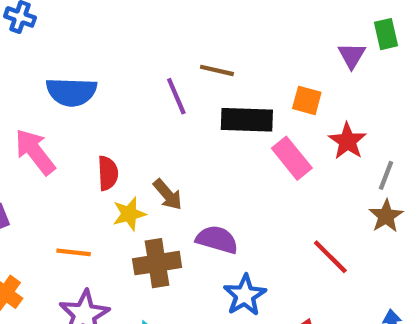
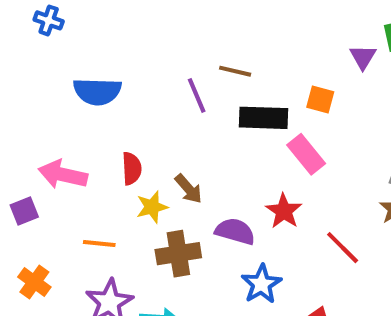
red star: (347, 141) -> (284, 211), moved
pink arrow: (35, 152) -> (63, 175), moved, turned -39

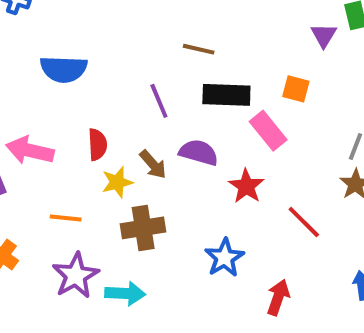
purple line: (197, 95) -> (159, 101), moved
orange square: (320, 100) -> (296, 89), moved
purple semicircle: (235, 231) -> (199, 152), moved

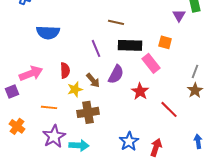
pink arrow: (30, 150) -> (31, 73), turned 145
purple semicircle: (199, 152) -> (116, 74), turned 102
blue star: (224, 258) -> (129, 141), moved

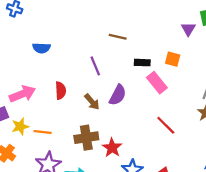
blue semicircle: (48, 32) -> (41, 48), size x0.7
black rectangle: (130, 45) -> (142, 63), moved, size x0.6
yellow star: (75, 89) -> (20, 126), moved
red star: (140, 91) -> (112, 148), moved
red line: (169, 109) -> (166, 125), moved

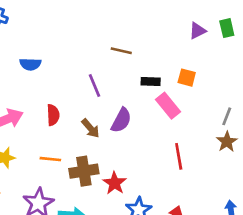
purple triangle: (188, 29) -> (197, 31), moved, turned 32
red line: (166, 125) -> (179, 156), turned 35
orange line: (43, 132) -> (50, 159), moved

